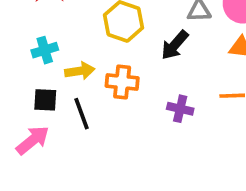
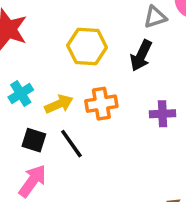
black square: (45, 100) -> (34, 140), turned 30

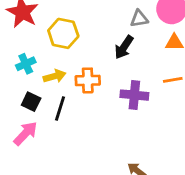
yellow hexagon: (87, 47) -> (63, 33), moved
purple cross: (163, 114) -> (134, 95), size x1.4
black line: (71, 144) -> (60, 108), turned 45

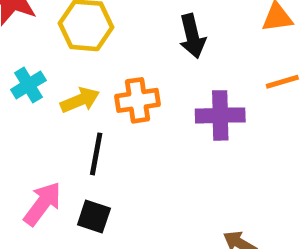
black arrow: (124, 47) -> (192, 36), turned -40
black square: (31, 102) -> (94, 216), moved

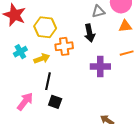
orange cross: (137, 100) -> (64, 46), moved
black square: (94, 216) -> (55, 102), moved

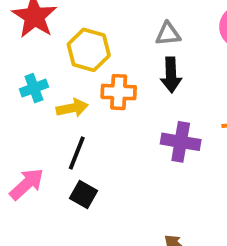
gray triangle: (98, 11) -> (168, 34), moved

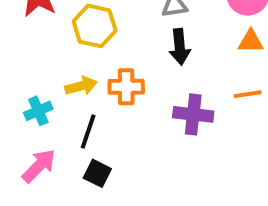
cyan cross: (34, 88) -> (38, 111), moved
orange cross: (119, 92) -> (126, 87), moved

